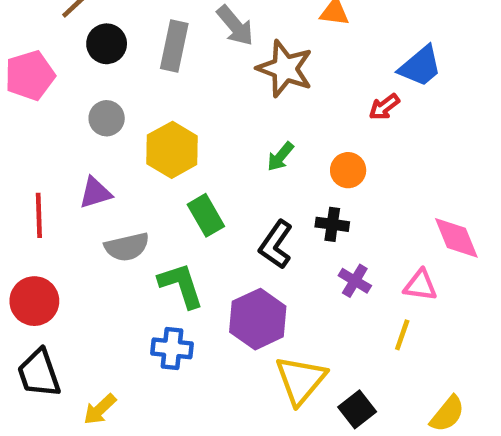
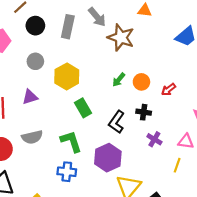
red arrow: (384, 107) -> (169, 89), moved
orange circle: (348, 170) -> (141, 82), moved
gray semicircle: (127, 247) -> (32, 137), moved

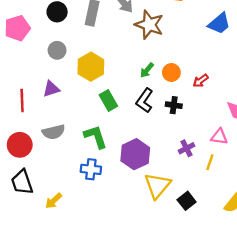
black L-shape: (117, 122) -> (145, 100), moved
purple cross: (154, 139) -> (187, 148), moved, turned 32

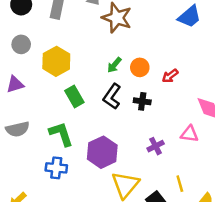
yellow line: (210, 162) -> (180, 184), moved, turned -35

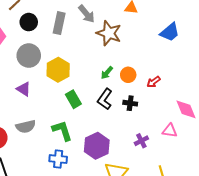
gray circle: (21, 44) -> (29, 56), size x1.5
purple triangle: (15, 84) -> (24, 89), turned 49

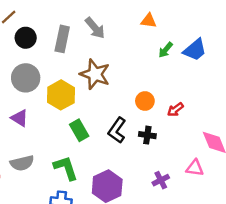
brown star: (109, 33) -> (95, 74), moved
green arrow: (107, 73) -> (166, 50), moved

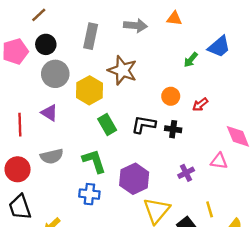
gray arrow: (95, 28) -> (135, 26), moved, turned -45
black circle: (26, 38) -> (46, 44), moved
green arrow: (166, 50) -> (191, 60), moved
black L-shape: (117, 130) -> (144, 125), turned 65

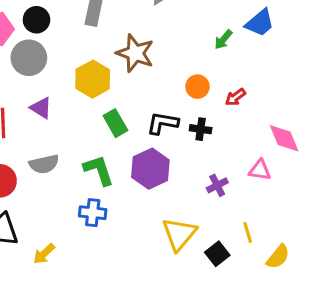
gray circle: (55, 74) -> (29, 58), moved
purple hexagon: (134, 179) -> (150, 169), moved

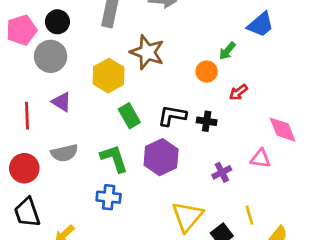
green arrow: (223, 40) -> (227, 51), moved
orange circle: (197, 87) -> (207, 72), moved

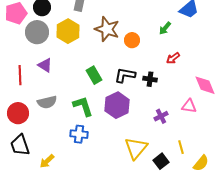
orange circle: (207, 72) -> (132, 40), moved
yellow hexagon: (109, 76) -> (68, 31), moved

